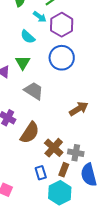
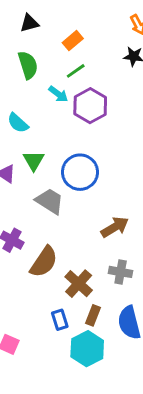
cyan semicircle: (28, 37) -> (18, 123), moved
blue circle: (62, 58) -> (80, 172), moved
gray cross: (76, 153) -> (121, 272), moved

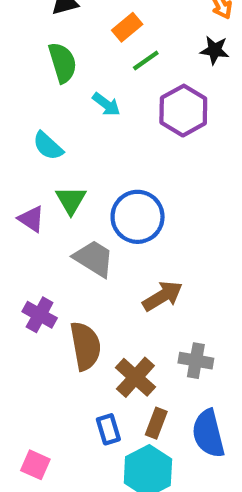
green line: (76, 71) -> (146, 61), moved
purple hexagon: (90, 106) -> (183, 111), moved
brown arrow: (115, 227) -> (163, 296), moved
brown semicircle: (44, 262) -> (85, 346), turned -44

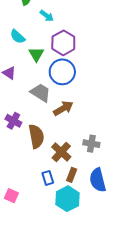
purple hexagon: (183, 111) -> (63, 43), moved
green triangle: (71, 200) -> (36, 54), moved
brown arrow: (163, 296) -> (63, 108), moved

